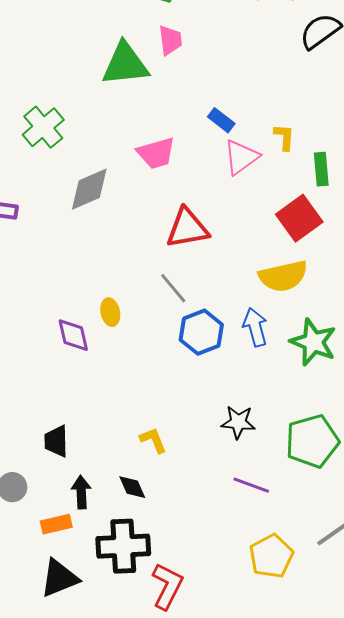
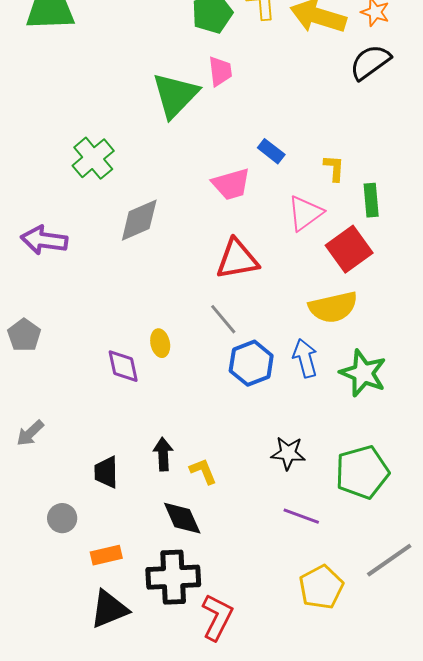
green triangle: (125, 64) -> (175, 95), turned -40
pink trapezoid: (156, 153) -> (231, 184), moved
pink triangle: (241, 157) -> (305, 213), moved
black diamond: (132, 487) -> (182, 518), size x1.4
black arrow: (81, 492) -> (163, 454), moved

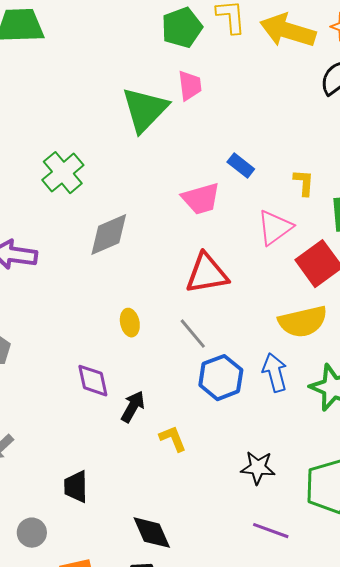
yellow ellipse: (160, 343) -> (130, 323), moved
black arrow: (163, 454) -> (133, 407), moved, turned 32
yellow L-shape: (203, 471) -> (173, 439), moved

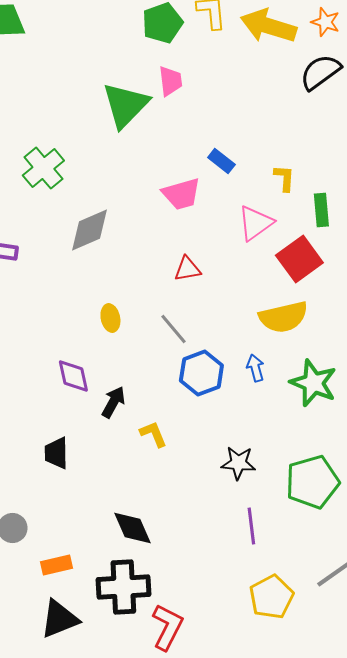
red triangle: (207, 274) -> (187, 269), size x0.6
blue arrow: (275, 373) -> (255, 368), size x0.7
black trapezoid: (76, 487) -> (56, 453), moved
purple line: (271, 531) -> (251, 526), turned 63

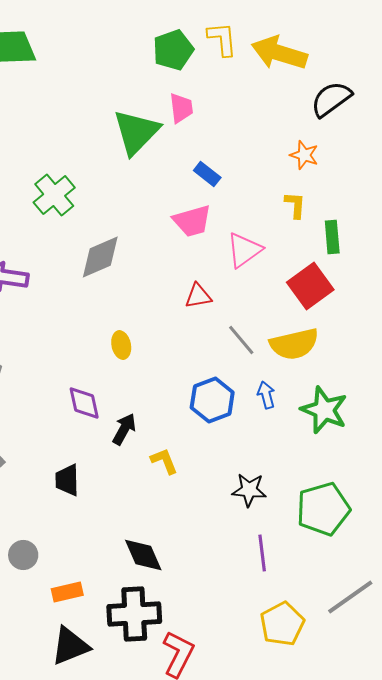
orange star: (325, 22) -> (304, 155), moved
blue rectangle: (221, 161) -> (207, 174), moved
pink triangle: (255, 223) -> (244, 250), moved
gray line: (173, 329) -> (241, 340), moved

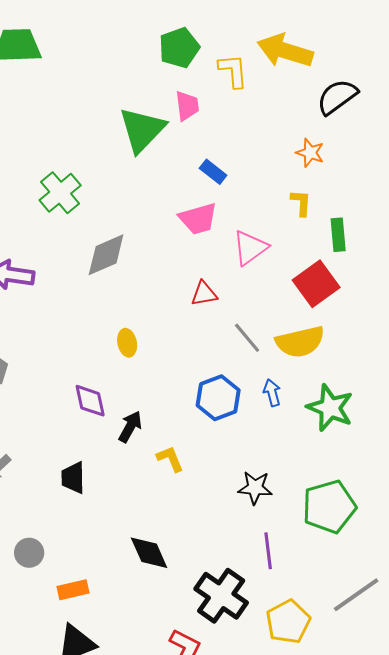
yellow L-shape: (222, 39) -> (233, 71), moved
black cross: (134, 614) -> (221, 596), moved, turned 38

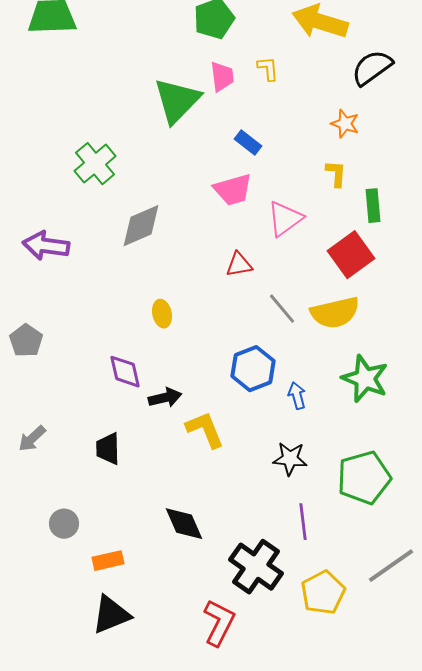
yellow L-shape: (233, 71) -> (268, 69), moved, size x0.7
blue arrow: (272, 393) -> (297, 396), moved
black arrow: (130, 427) -> (165, 398), turned 48
yellow L-shape: (170, 459) -> (205, 430), size x1.4

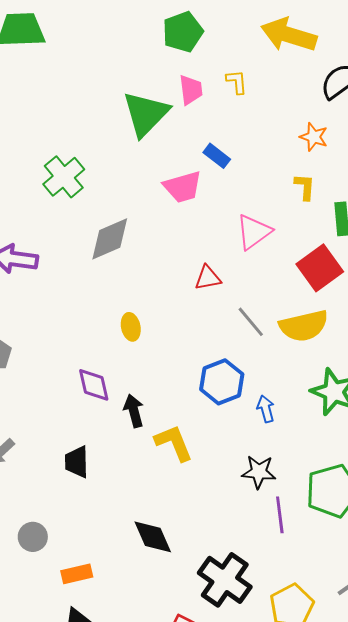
pink trapezoid: (233, 190) -> (183, 187), moved
black arrow: (165, 398) -> (134, 411), turned -92
purple line: (303, 522) -> (280, 515), moved

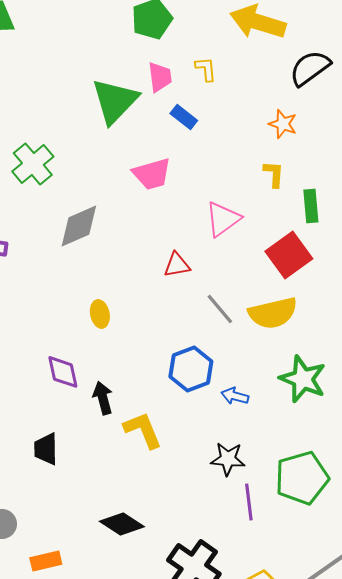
blue rectangle: (217, 156) -> (184, 117), moved
blue arrow: (266, 409) -> (235, 396), turned -60
black diamond: (153, 537) -> (122, 524), turned -33

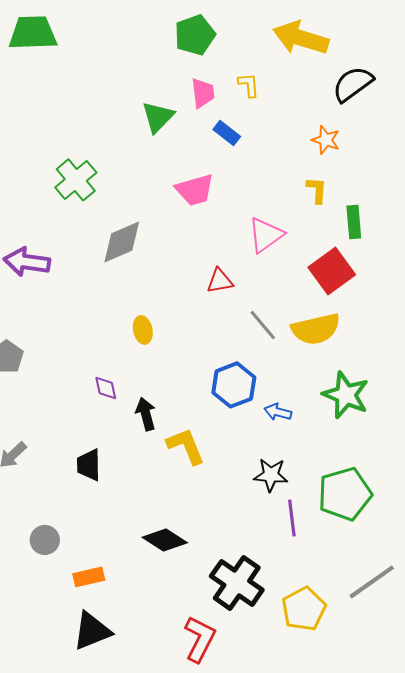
green triangle: (115, 101) -> (158, 117), size x0.7
purple diamond: (63, 372) -> (106, 388), size x0.7

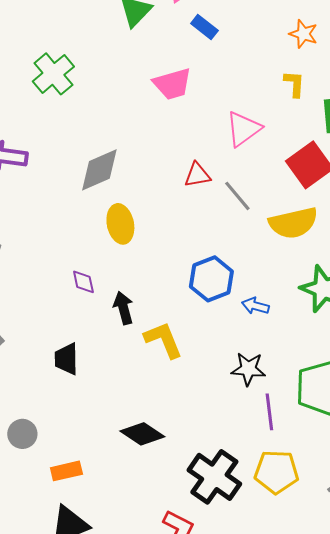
gray diamond: (122, 242) -> (99, 170), moved
gray line: (263, 325) -> (237, 196), moved
yellow ellipse: (143, 330) -> (120, 224), size x1.4
yellow pentagon: (304, 609) -> (276, 472), moved, turned 30

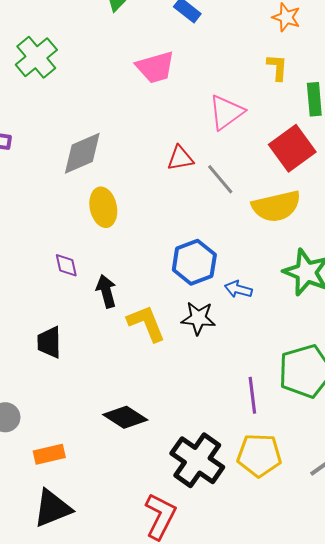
black star: (248, 369) -> (198, 318), moved

